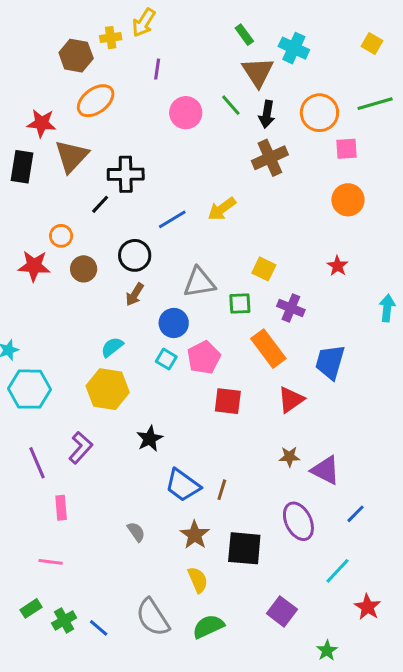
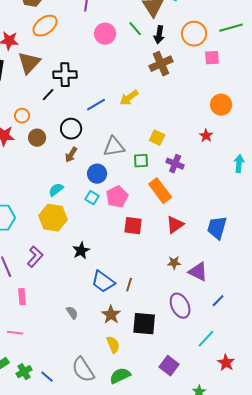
orange circle: (348, 200) -> (221, 105), moved
blue trapezoid: (330, 362) -> (217, 228), moved

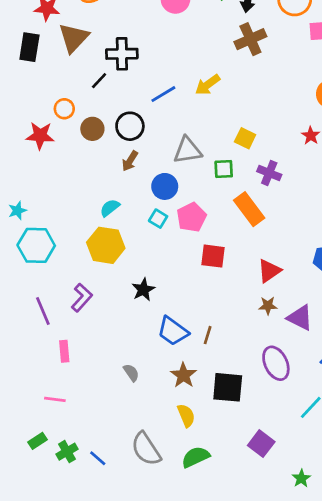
brown circle: (37, 138) -> (92, 129), moved
red triangle: (175, 225) -> (269, 271), moved

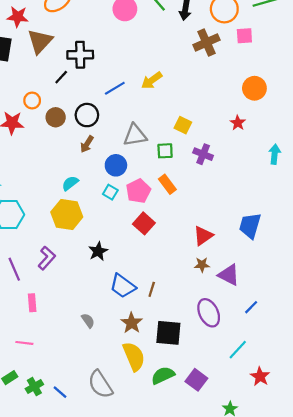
brown cross: (250, 39) -> (206, 42), moved
orange rectangle: (249, 209) -> (167, 184), moved, size x0.7
red square: (213, 256) -> (144, 223), moved, turned 35
yellow semicircle: (186, 415) -> (134, 356), size x1.5
green semicircle: (196, 457) -> (163, 375), moved

